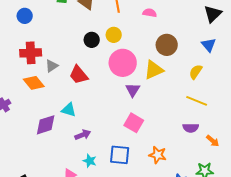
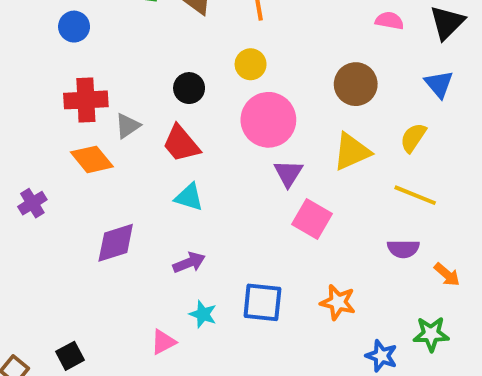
pink semicircle: (150, 13) -> (389, 21), moved
black circle: (92, 40) -> (189, 88), moved
yellow triangle: (154, 70) -> (352, 152), moved
cyan triangle: (69, 110) -> (189, 197), moved
pink square: (134, 123) -> (312, 219), moved

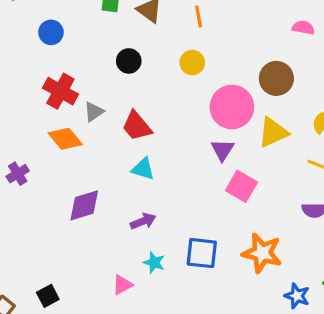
black circle: (189, 88) -> (129, 61), moved
red cross: (86, 100) -> (60, 91), turned 32
pink circle: (268, 120) -> (232, 107), moved
orange star: (338, 302) -> (262, 253), size x1.4

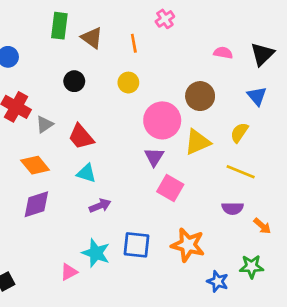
orange diamond: (65, 139) -> (35, 165), moved
purple arrow: (143, 221) -> (100, 206), moved
cyan star: (154, 263) -> (96, 253), size x1.5

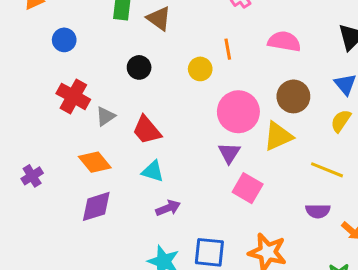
orange line: (134, 43) -> (228, 49), moved
pink semicircle: (223, 53) -> (284, 41), moved, size x1.5
brown circle: (200, 96) -> (293, 96), moved
yellow semicircle: (239, 133) -> (341, 121), moved

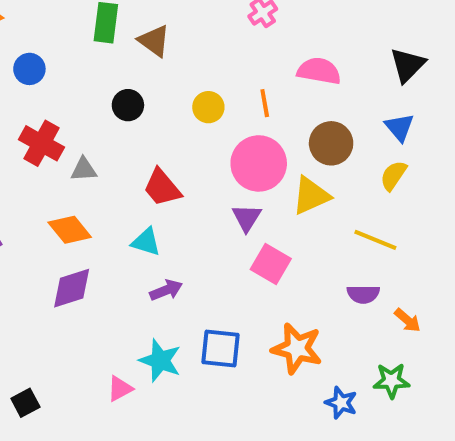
orange line: (228, 49) -> (265, 103), moved
gray triangle: (105, 116) -> (84, 169), turned 30
red trapezoid: (147, 130) -> (162, 188), moved

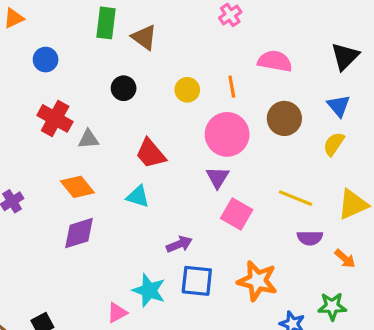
yellow triangle: (311, 196) -> (353, 204), moved
yellow line: (375, 240) -> (296, 198), moved
purple arrow: (166, 290) -> (179, 244), moved

